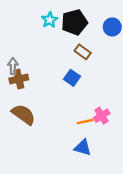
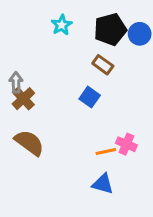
black pentagon: (74, 22) -> (110, 29), moved
brown cross: (19, 79) -> (23, 99), turned -30
pink cross: (102, 116) -> (126, 144), turned -35

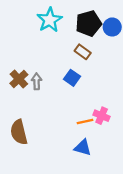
cyan star: (62, 25) -> (50, 20), size x1.5
gray arrow: (16, 82) -> (37, 81), moved
brown semicircle: (29, 143) -> (19, 132), moved, turned -140

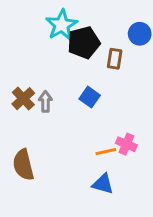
black pentagon: (89, 23) -> (84, 43), moved
brown rectangle: (83, 52) -> (115, 59), moved, turned 63

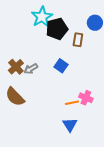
gray arrow: (45, 101) -> (31, 69), turned -120
brown semicircle: (23, 165) -> (15, 97), moved, turned -30
blue triangle: (103, 184) -> (70, 125), turned 42

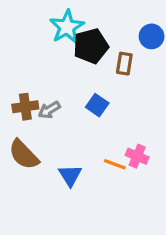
brown cross: (16, 67) -> (25, 107), turned 35
orange line: (72, 103) -> (115, 164), turned 32
blue triangle: (70, 125) -> (70, 175), moved

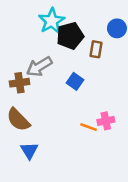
gray arrow: (49, 110) -> (39, 67), moved, size x1.5
pink cross: (137, 156) -> (106, 121), turned -35
blue triangle: (70, 175) -> (29, 151), moved

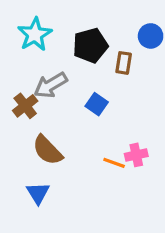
cyan star: (52, 21) -> (35, 34), moved
brown cross: (19, 83) -> (25, 106), turned -30
brown semicircle: (18, 120) -> (47, 150), moved

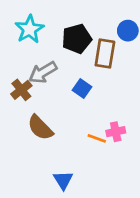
brown rectangle: (124, 63) -> (105, 54), size x1.5
blue triangle: (38, 193) -> (63, 180), moved

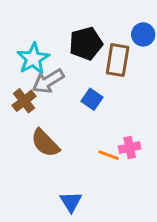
cyan star: (29, 29) -> (33, 59), moved

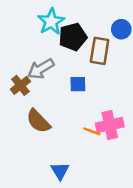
cyan star: (33, 59) -> (51, 22), moved
blue square: (92, 99) -> (78, 84), turned -36
pink cross: (130, 148) -> (110, 125), size x1.5

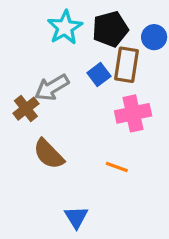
black pentagon: (73, 37) -> (110, 29), moved
blue square: (78, 84) -> (99, 74), moved, turned -36
pink cross: (110, 125) -> (133, 113), moved

